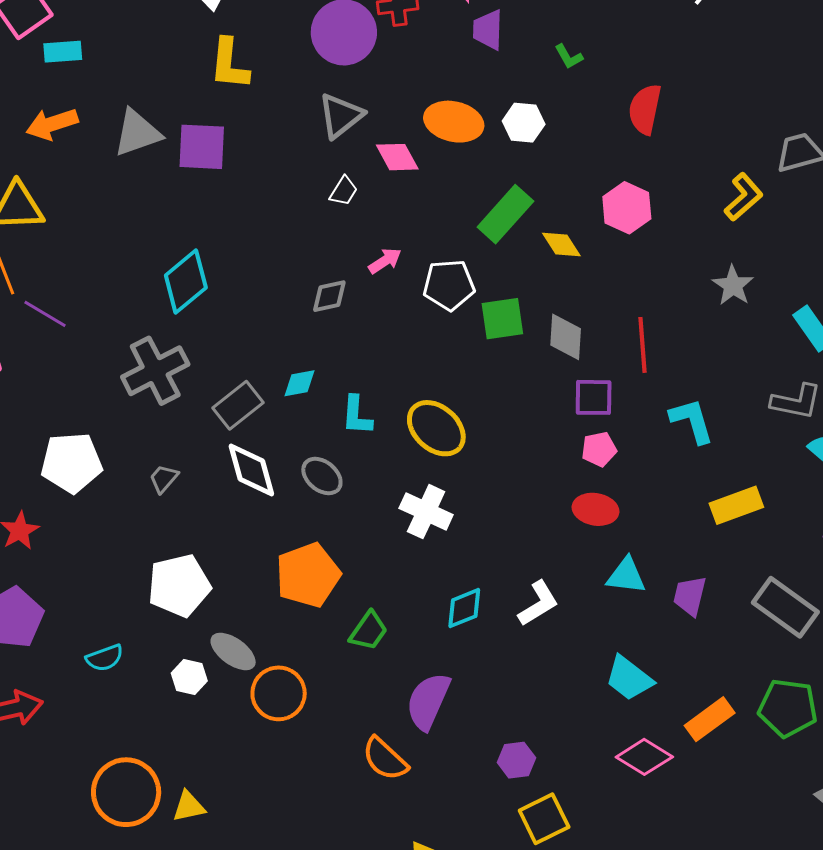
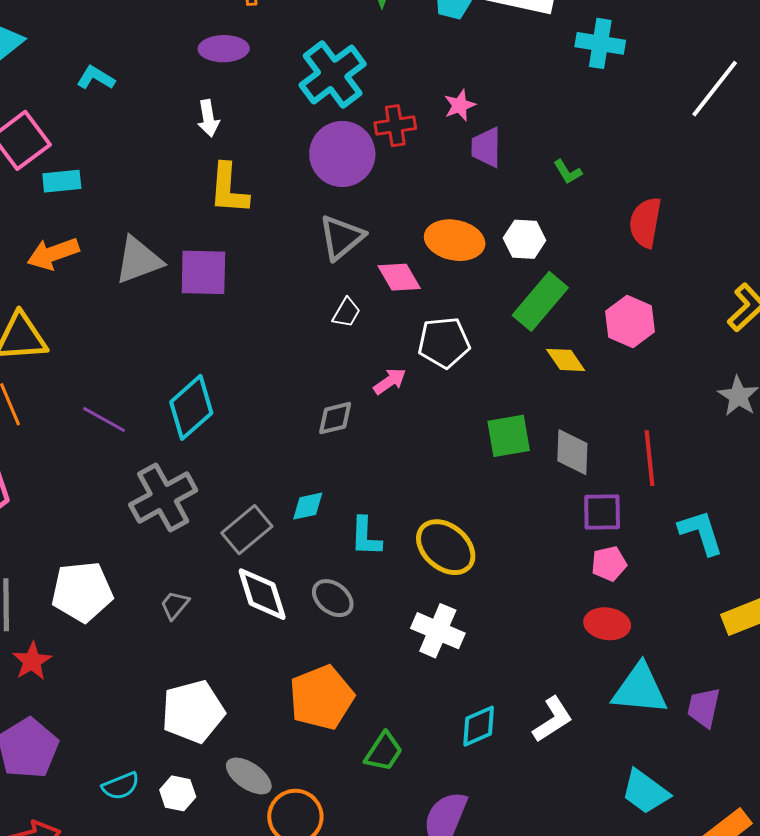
green rectangle: (505, 214) -> (540, 301), moved
white pentagon: (449, 285) -> (444, 342), moved
purple line: (45, 314) -> (104, 419), moved
cyan triangle: (626, 576) -> (640, 689), size x1.4
white hexagon: (189, 677) -> (178, 793), moved

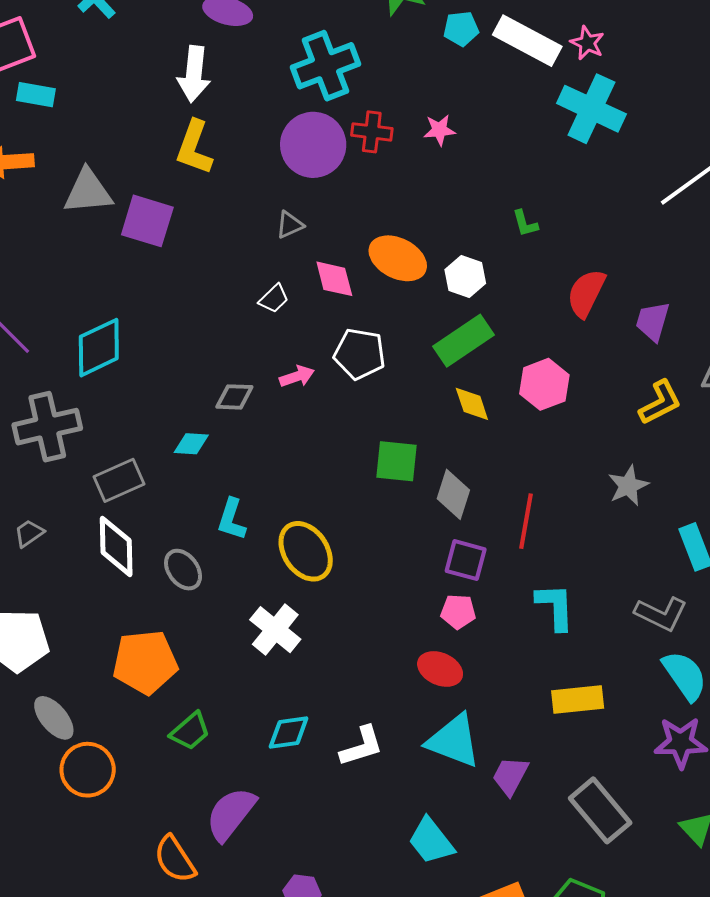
cyan cross: (600, 43) -> (591, 109), size x1.4
white arrow: (208, 118) -> (194, 74), size x1.5
purple trapezoid: (486, 147) -> (653, 321), moved
gray triangle: (341, 237) -> (290, 225), size x0.6
cyan diamond: (308, 506) -> (191, 444), moved

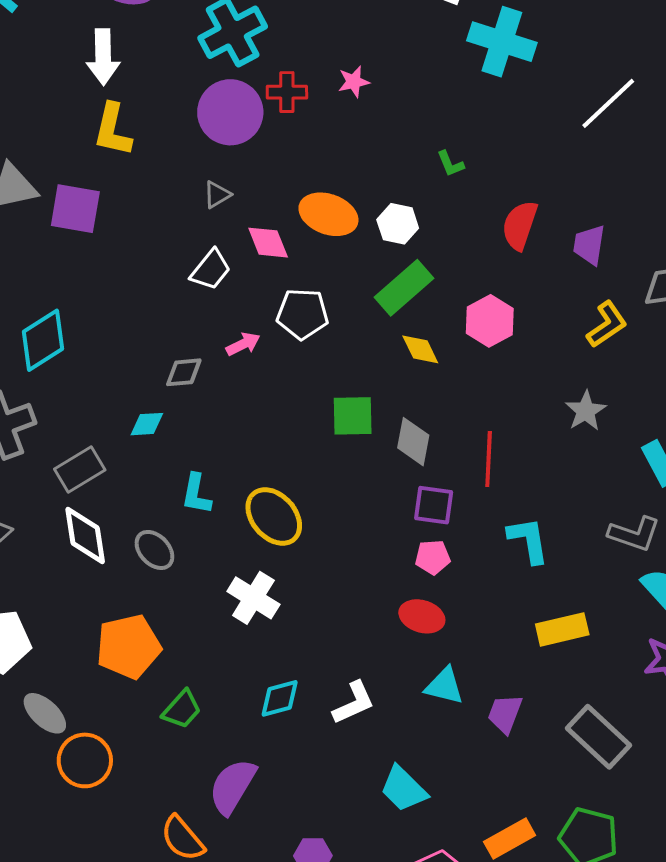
white trapezoid: (274, 299) -> (211, 270), size x1.4
cyan triangle: (454, 741) -> (444, 686), size x0.7
cyan trapezoid: (431, 841) -> (404, 789), moved

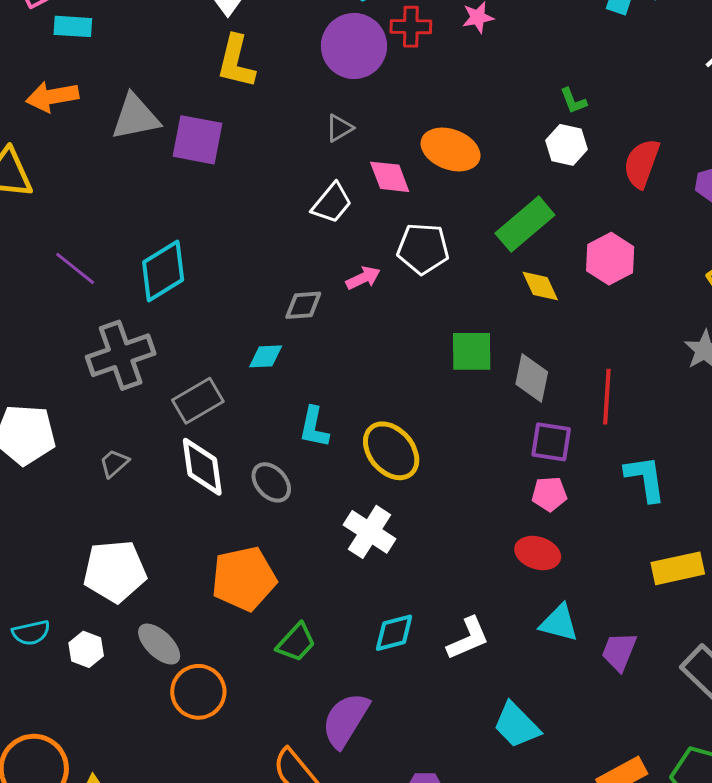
white hexagon: (398, 224) -> (567, 145), moved

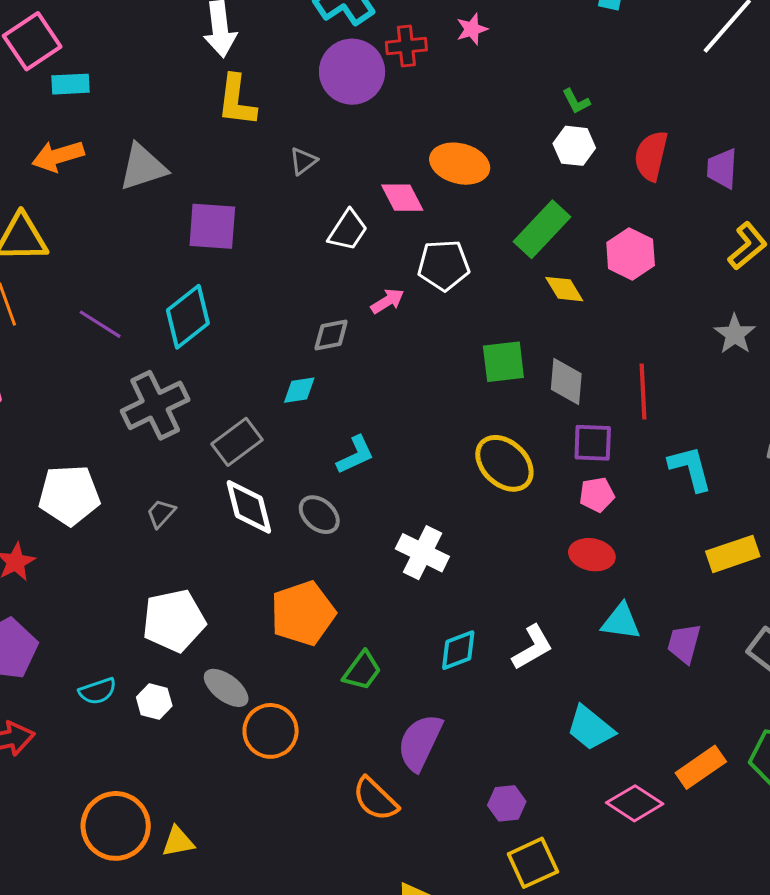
gray triangle: (339, 128) -> (303, 161), moved
purple square: (197, 140) -> (212, 226), moved
cyan L-shape: (314, 427) -> (355, 455), turned -120
yellow ellipse: (391, 451) -> (504, 463), moved

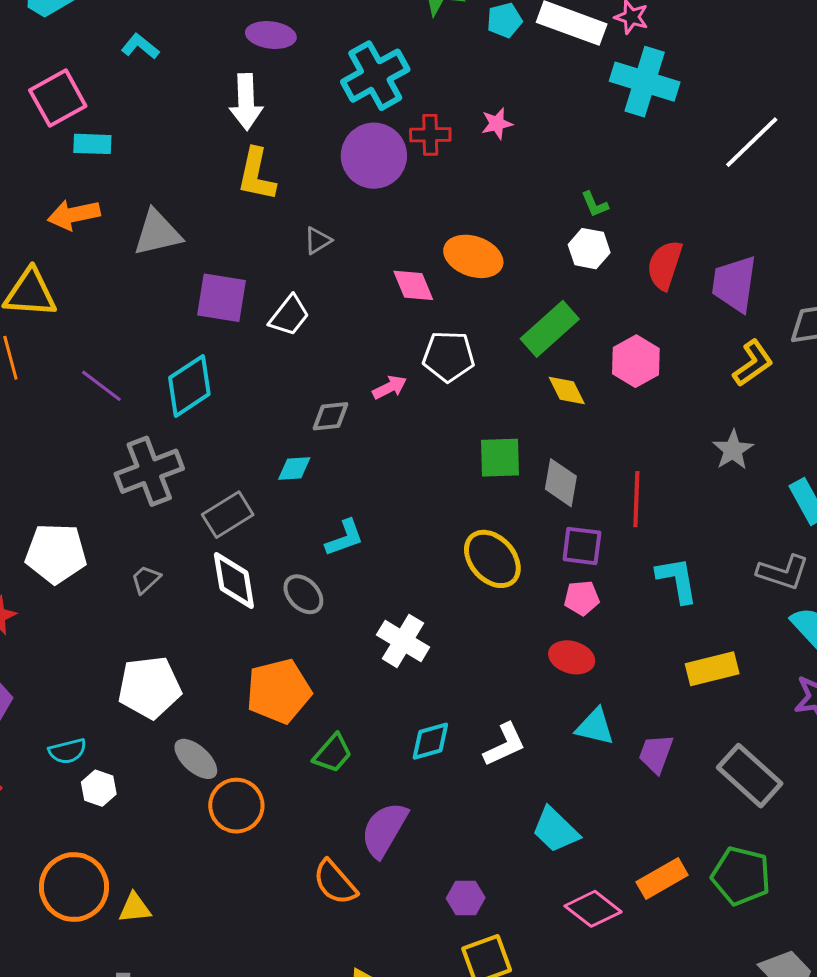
purple trapezoid: (722, 169) -> (734, 284), size x1.4
white trapezoid: (348, 230) -> (289, 316), moved
white hexagon: (154, 701) -> (99, 788), moved

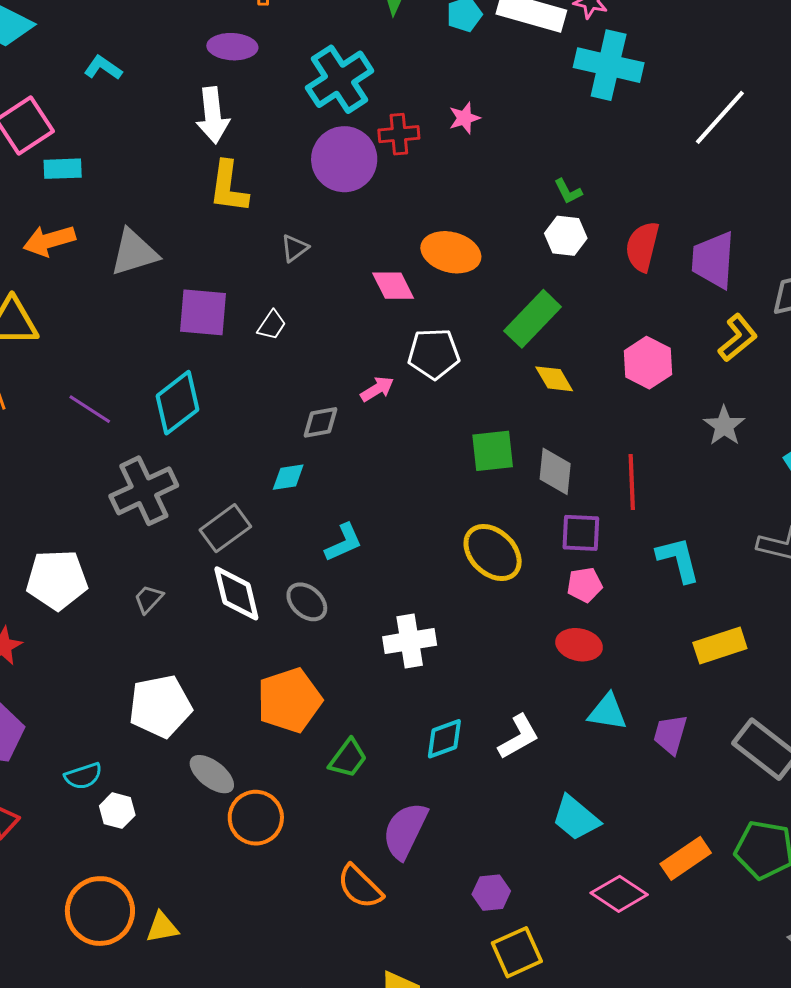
white trapezoid: (289, 316) -> (272, 325), size x0.7
pink hexagon: (636, 361) -> (648, 363), moved
white cross: (403, 641) -> (410, 641), turned -36

